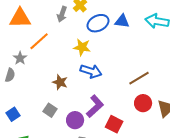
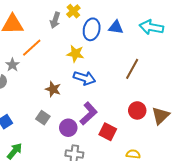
blue ellipse: (98, 23) -> (92, 29), turned -50
brown line: (139, 78) -> (132, 69), moved, turned -30

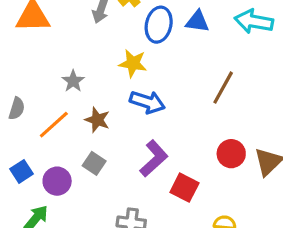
orange line: (32, 48) -> (54, 125), moved
gray star: (12, 65) -> (73, 81), moved
gray square: (43, 118) -> (94, 163), moved
purple circle: (68, 128) -> (57, 181), moved

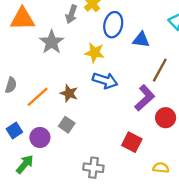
blue triangle: (197, 21) -> (141, 40), moved
gray star: (73, 81) -> (52, 42), moved, size x1.5
purple L-shape: (154, 159) -> (145, 98), moved

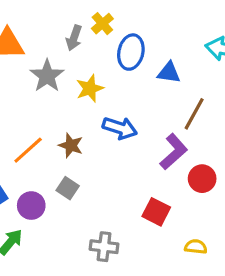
yellow star: (95, 53) -> (90, 88), moved, turned -30

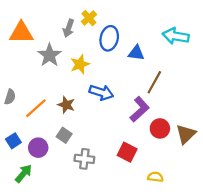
gray cross: (104, 247) -> (84, 159), moved

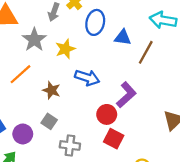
brown line: (154, 82) -> (146, 52), moved
orange line: (36, 108) -> (20, 74), moved
red circle: (160, 128) -> (107, 114), moved

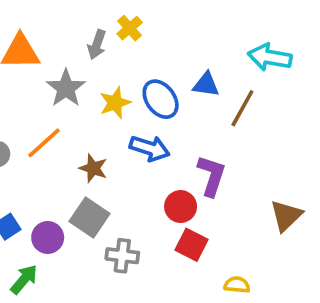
blue ellipse: (95, 22) -> (161, 99), moved, turned -50
purple L-shape: (126, 95) -> (211, 176), turned -30
gray square: (49, 121) -> (90, 217), size x1.5

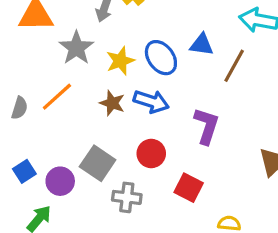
brown star: (93, 168) -> (112, 103), moved
red circle: (181, 207) -> (151, 154), moved

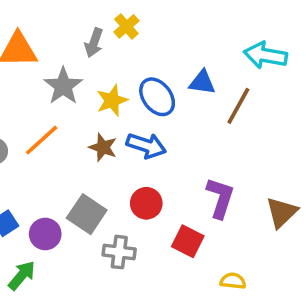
purple L-shape: (206, 126) -> (220, 198), moved

